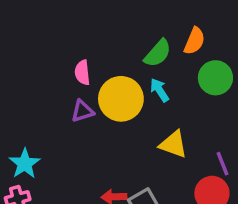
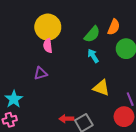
yellow circle: (121, 99) -> (48, 27), moved
purple triangle: (82, 111) -> (41, 73), moved

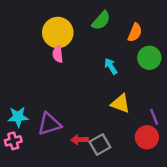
green semicircle: (92, 34) -> (101, 20), moved
purple triangle: (41, 73) -> (49, 124), moved, size x1.5
cyan star: (14, 99) -> (18, 117), turned 30

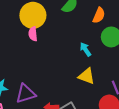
cyan arrow: (111, 66) -> (85, 49), moved

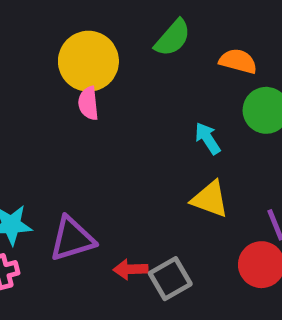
orange semicircle: (99, 15) -> (238, 61), turned -98

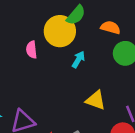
yellow circle: (88, 61) -> (60, 31), moved
cyan arrow: (208, 138) -> (78, 60), moved, turned 63

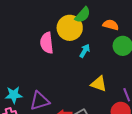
pink semicircle: (31, 50) -> (47, 43), size x1.5

